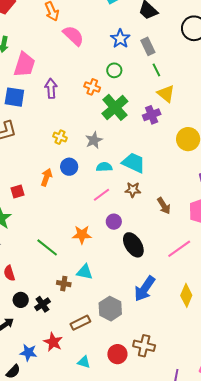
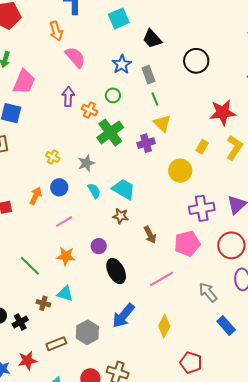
purple arrow: (51, 88) -> (68, 97), moved
cyan semicircle: (104, 167) -> (94, 191), turned 56
pink line: (101, 195) -> (64, 221), moved
red star: (53, 342) -> (27, 360), turned 30

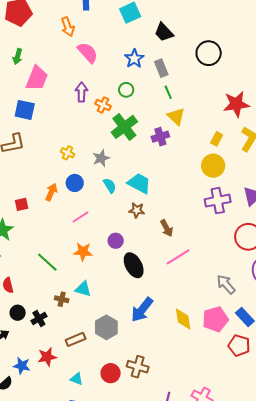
yellow circle: (180, 171) -> (213, 166), moved
pink pentagon: (187, 244) -> (215, 319), moved
pink line: (161, 279) -> (178, 257), moved
yellow diamond: (164, 326) -> (183, 319), turned -35
red pentagon: (191, 363) -> (239, 346), moved

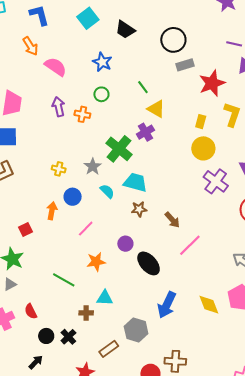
gray rectangle: (161, 68) -> (185, 65), moved, turned -72
green cross: (124, 127) -> (119, 149), moved
purple cross: (218, 201) -> (216, 181), turned -30

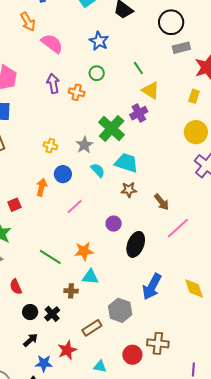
yellow rectangle: (201, 122) -> (194, 96), moved
orange star: (96, 262) -> (84, 251), moved
black ellipse: (149, 263) -> (136, 244), turned 60
black arrow: (36, 362) -> (31, 340), moved

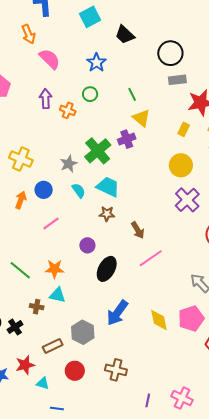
yellow cross: (50, 146) -> (21, 159), moved, size x1.6
red circle: (132, 355) -> (75, 371), moved
cyan triangle: (100, 366) -> (43, 383), moved

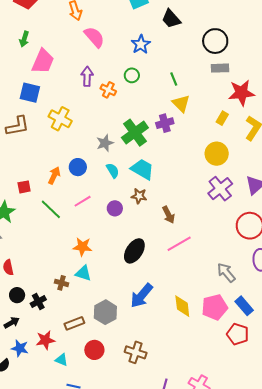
yellow cross: (21, 159) -> (60, 119), moved
purple circle: (87, 245) -> (115, 208), moved
green line: (20, 270) -> (51, 209), moved

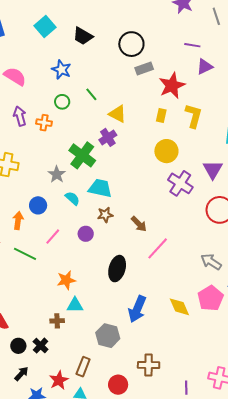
green line: (174, 79) -> (91, 94), moved
brown rectangle: (74, 323) -> (83, 367), moved, turned -30
red circle: (94, 350) -> (118, 385), moved

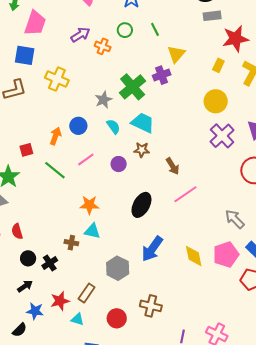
yellow triangle: (118, 114) -> (176, 54), turned 30
purple arrow: (20, 116) -> (80, 35), turned 60

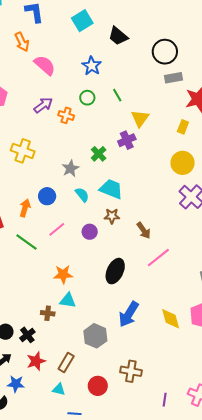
green cross: (133, 87) -> (99, 154), size x0.6
red star: (60, 301) -> (36, 361), moved

